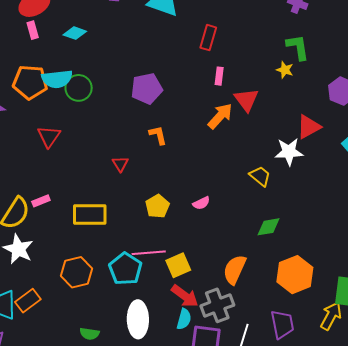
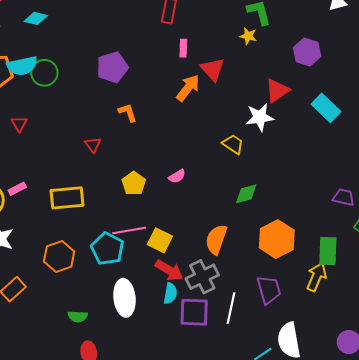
red triangle: (49, 136) -> (19, 124), size x0.7
yellow square: (178, 265) -> (160, 240), turned -35

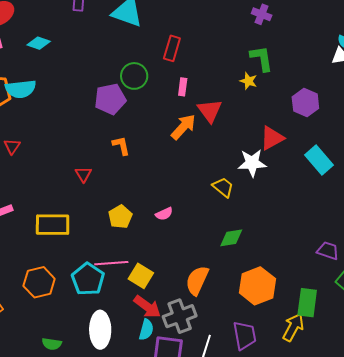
green circle: (44, 73) -> (134, 76), moved

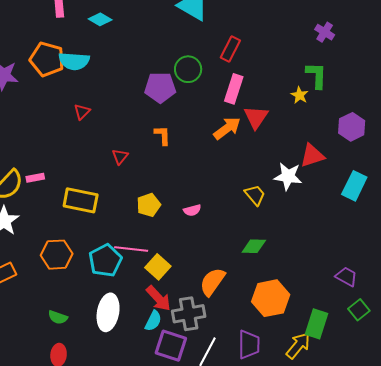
pink rectangle: (183, 87) -> (234, 89), size x1.6
red triangle: (12, 146) -> (82, 112), moved
cyan rectangle: (319, 160) -> (354, 186), turned 56

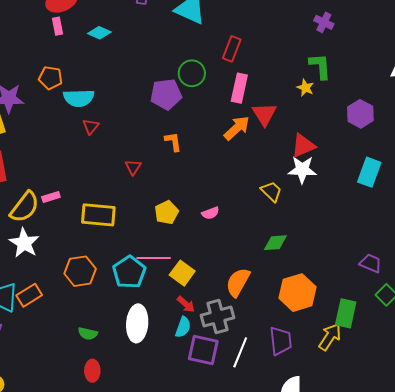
orange pentagon: (47, 59) -> (51, 78), size x0.7
cyan semicircle: (74, 61) -> (79, 98), moved
red triangle: (312, 156) -> (303, 146), moved
red arrow: (158, 298) -> (186, 304), size x0.7

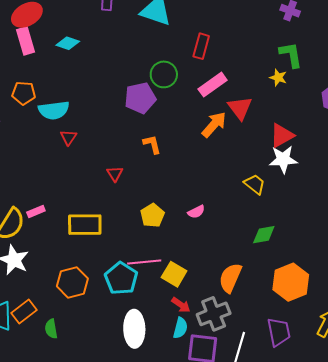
pink rectangle: (58, 26) -> (26, 41), size x1.5
pink rectangle: (239, 88) -> (213, 85), turned 48
green semicircle: (88, 334) -> (51, 329), moved, turned 72

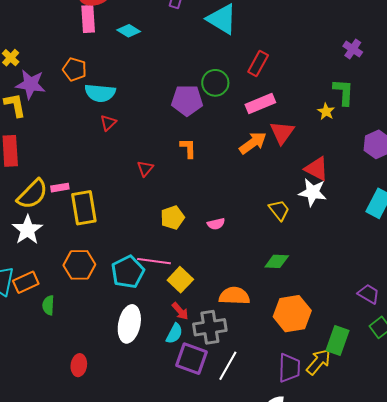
red triangle: (282, 135) -> (317, 169), turned 44
yellow rectangle: (85, 225) -> (84, 208), moved, turned 68
orange semicircle: (230, 278) -> (234, 296), turned 56
purple trapezoid: (279, 332) -> (289, 368), moved

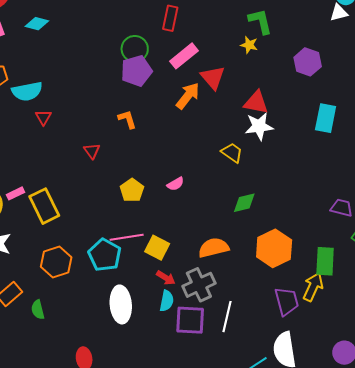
purple pentagon: (187, 100) -> (136, 71), moved

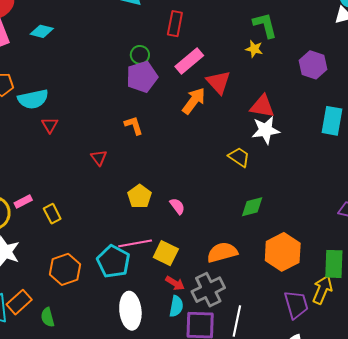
green circle: (135, 49) -> (140, 55), size x0.7
pink semicircle: (175, 184) -> (177, 206), moved, turned -96
yellow rectangle: (44, 206) -> (52, 214), size x0.6

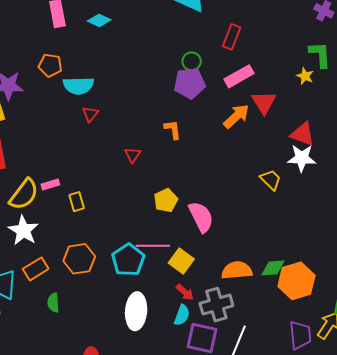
pink semicircle: (177, 206) -> (201, 217), size x1.8
green diamond: (252, 207) -> (273, 268), moved
orange rectangle: (19, 302) -> (36, 269), moved

